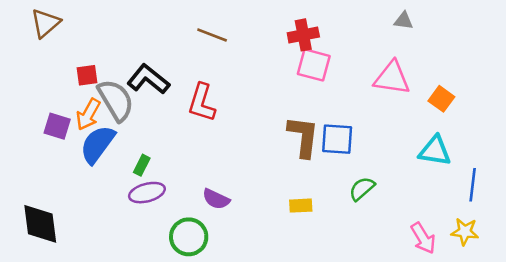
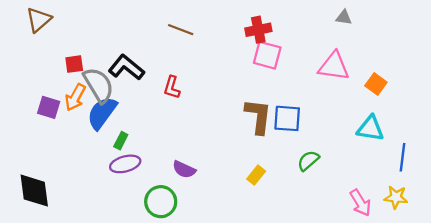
red L-shape: (202, 103) -> (172, 87), size x0.7
blue semicircle: (97, 144) -> (102, 113), moved
yellow rectangle: (301, 206) -> (256, 175), turned -48

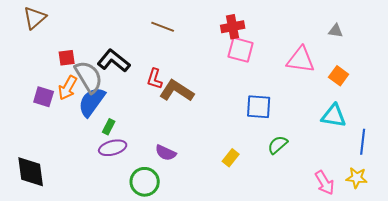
gray triangle: (344, 17) -> (336, 31), moved
brown L-shape: (258, 116) -> (177, 91), moved, turned -64

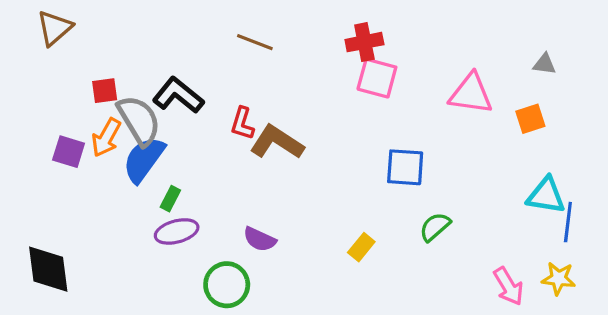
gray triangle: (336, 31) -> (544, 64), moved
orange square: (339, 76) -> (530, 119), turned 36
cyan triangle: (334, 116) -> (546, 195), moved

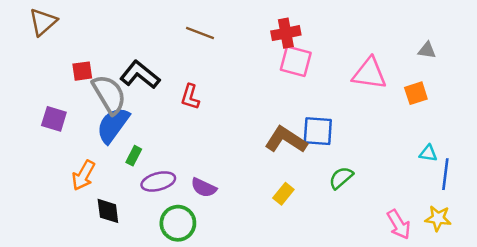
orange arrow: (106, 138) -> (83, 175), moved
brown L-shape: (277, 142) -> (286, 140), moved
cyan triangle: (546, 195) -> (428, 153), size x0.6
purple ellipse: (177, 231) -> (158, 181), moved
black diamond: (48, 269) -> (108, 211), moved, size x0.7

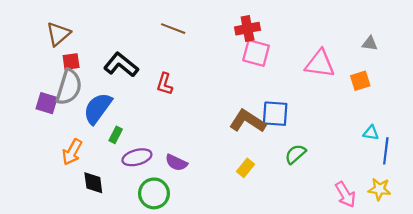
brown triangle: (43, 22) -> (58, 34), moved
gray semicircle: (109, 94) -> (69, 87), moved, turned 48

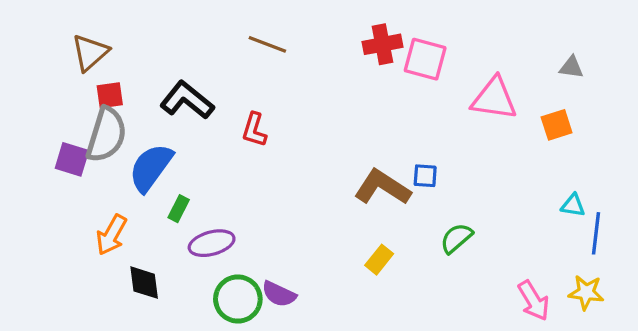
pink square: (256, 53) -> (425, 59), moved
blue square: (275, 114) -> (425, 176), size x0.6
purple semicircle: (176, 163) -> (279, 294), moved

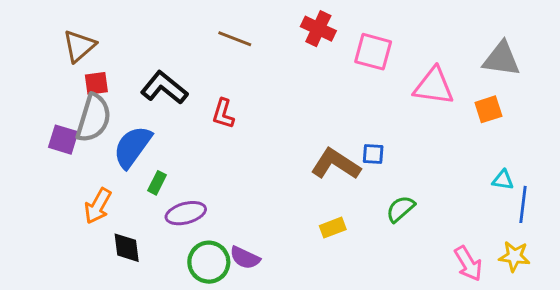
red cross: (382, 44) -> (318, 29), moved, turned 36
gray triangle: (571, 67) -> (501, 59), size x1.8
yellow rectangle: (379, 260) -> (333, 228), turned 30

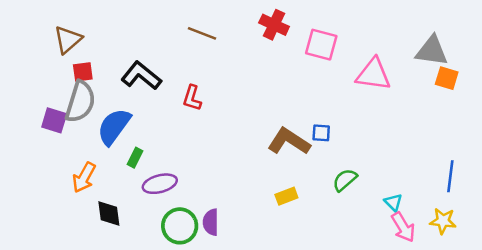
orange square: (488, 109) -> (447, 78), moved, turned 35
cyan triangle: (503, 180) -> (393, 202), moved, turned 36
purple semicircle: (245, 258) -> (211, 222), turned 65

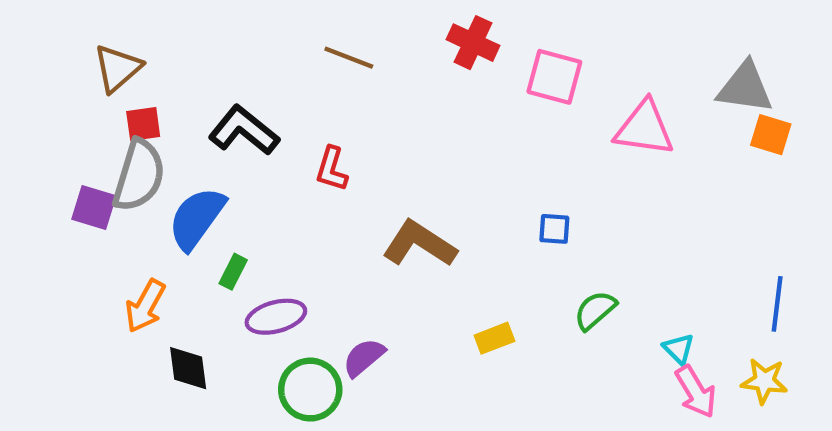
brown L-shape: (289, 141) -> (419, 244), moved
purple semicircle: (211, 222) -> (364, 357), moved, turned 50

